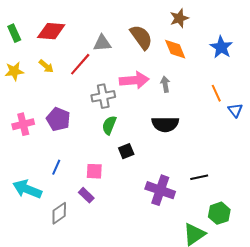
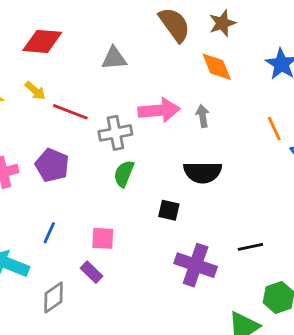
brown semicircle: (141, 37) -> (174, 25), moved
red line: (80, 64) -> (70, 112), moved, turned 70
black square: (126, 151) -> (169, 210), moved, turned 35

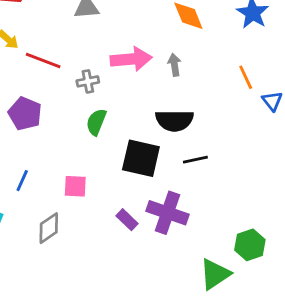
gray cross: (115, 133) -> (88, 81), size x0.7
black square: (169, 210) -> (141, 158), size x1.8
black line: (250, 247) -> (195, 160), moved
purple rectangle: (91, 272) -> (127, 220), moved
gray diamond: (54, 297) -> (49, 228), moved

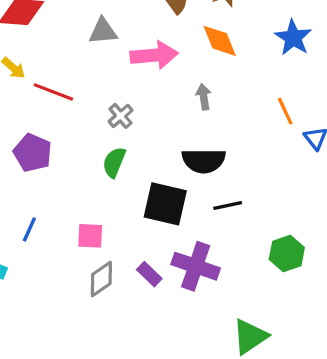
pink arrow: (131, 59) -> (154, 55), moved
gray cross: (88, 81) -> (121, 116), moved, turned -30
gray diamond: (49, 228) -> (101, 279), moved
green hexagon: (250, 245) -> (287, 253), moved

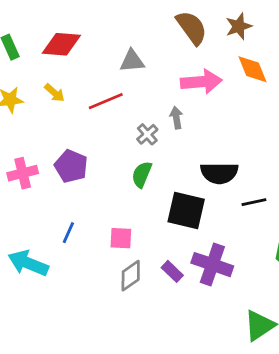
orange diamond: (220, 41) -> (253, 69), moved
pink arrow: (154, 55) -> (201, 82), moved
red line: (53, 92) -> (106, 101), moved, turned -44
gray arrow: (204, 97) -> (176, 118), moved
black line: (228, 205) -> (254, 202), moved

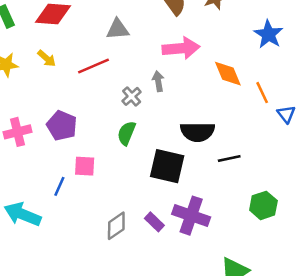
orange diamond: (253, 69) -> (228, 74), moved
pink square: (121, 238) -> (85, 166), moved

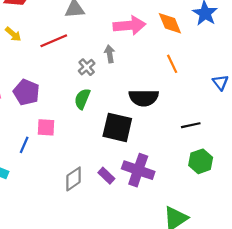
orange diamond: (228, 74) -> (170, 23), moved
orange line: (262, 93) -> (172, 64), moved
black line: (229, 159) -> (191, 125), moved

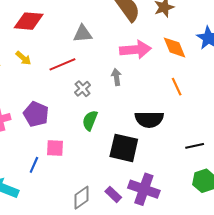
gray cross: (87, 67) -> (83, 89), moved

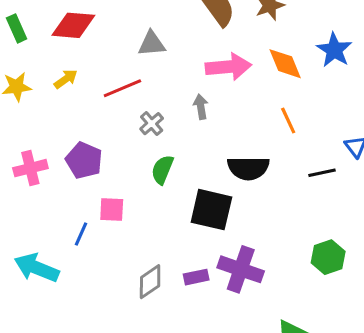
yellow arrow: (23, 58) -> (66, 79), turned -77
black line: (195, 146) -> (322, 173), moved
purple rectangle: (113, 194) -> (196, 277), turned -56

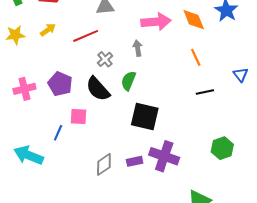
black semicircle: (248, 168) -> (98, 89), moved, turned 48
green semicircle: (162, 170) -> (128, 81), moved
black line: (322, 173) -> (205, 92), moved

